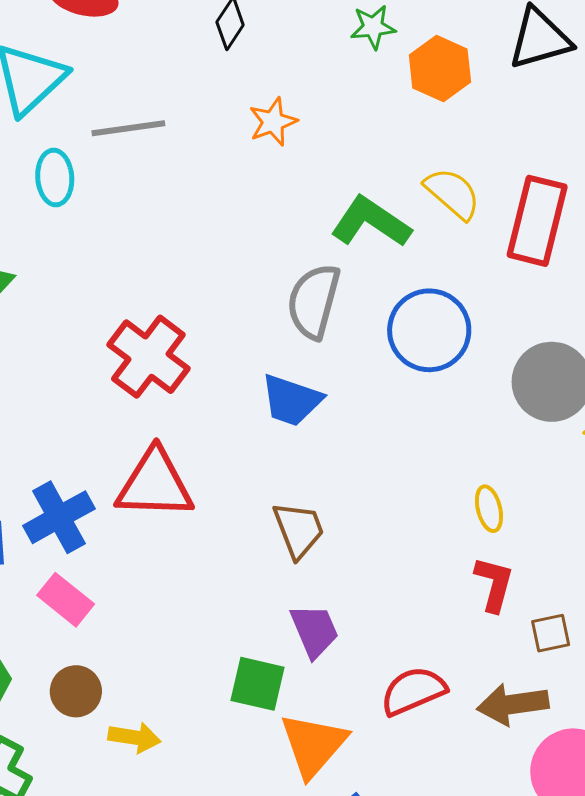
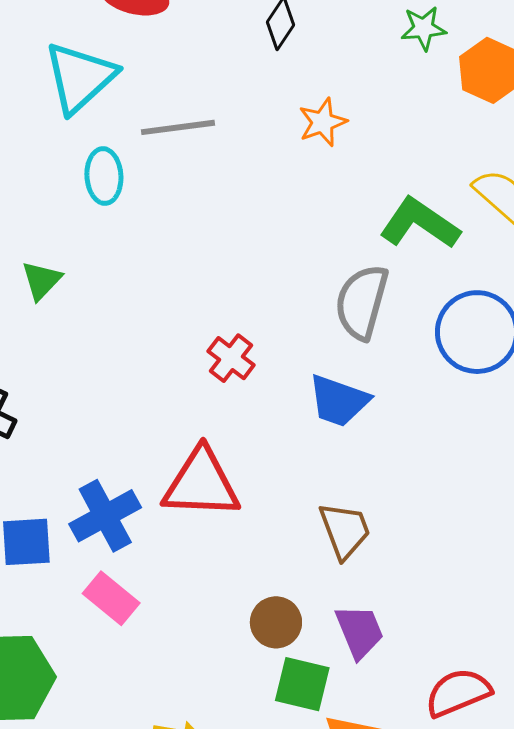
red cross: (148, 357) -> (231, 358), moved, size x0.6
brown circle: (76, 691) -> (276, 622), moved

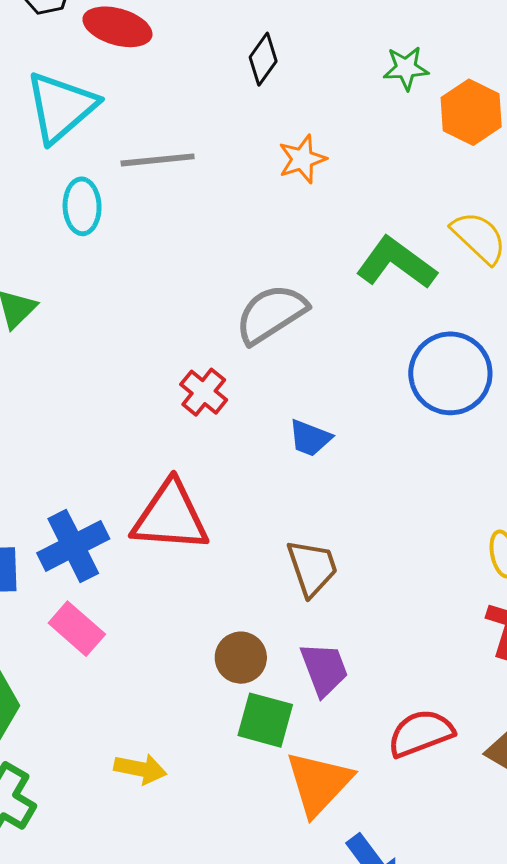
gray semicircle: (362, 302) -> (271, 314), moved, turned 40
blue trapezoid: (339, 401) -> (310, 438), size x0.7

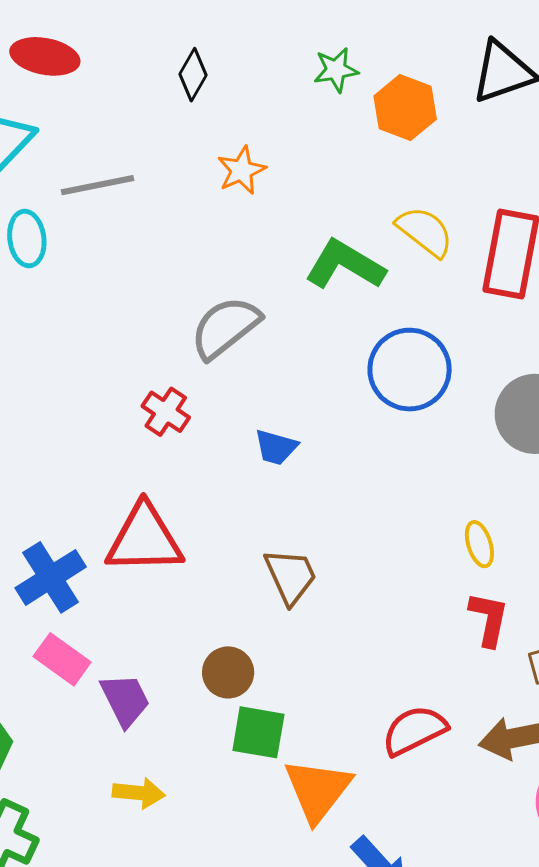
purple trapezoid: (324, 669) -> (125, 700), moved

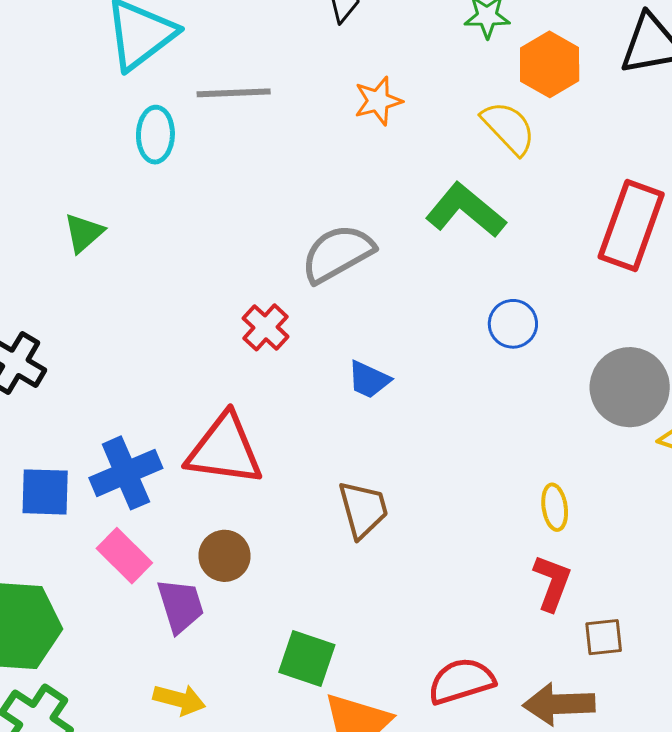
yellow semicircle: (425, 231) -> (509, 128), moved
blue circle: (410, 370) -> (513, 324), size x0.6
brown circle: (228, 672) -> (225, 556), moved

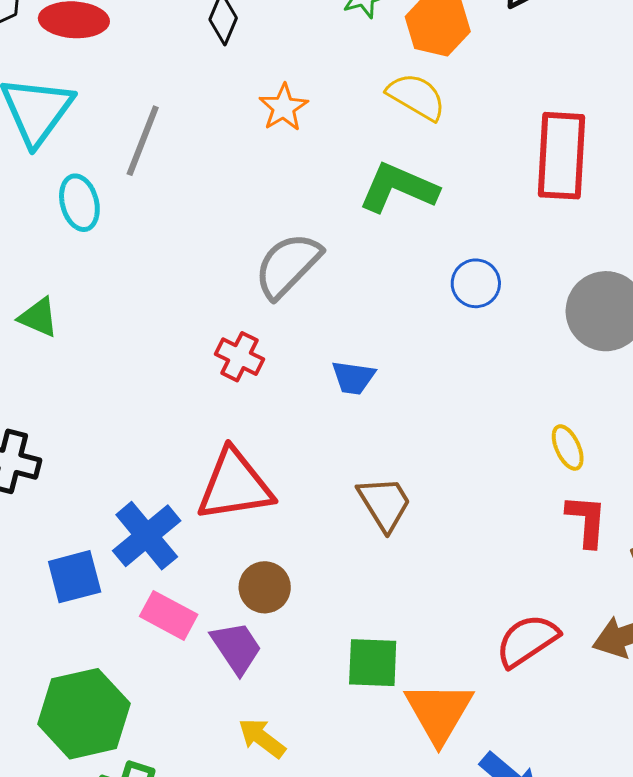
gray line: (234, 93) -> (143, 141), turned -50
green triangle: (84, 233) -> (38, 317), turned -39
yellow arrow: (179, 700) -> (262, 738), turned -141

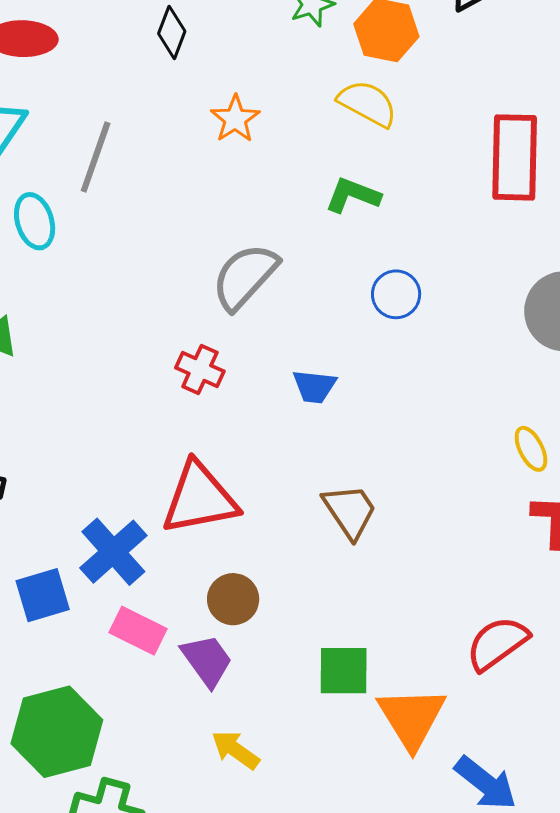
green L-shape: (398, 188) -> (353, 195), size x0.7
blue circle: (476, 283) -> (396, 294), moved

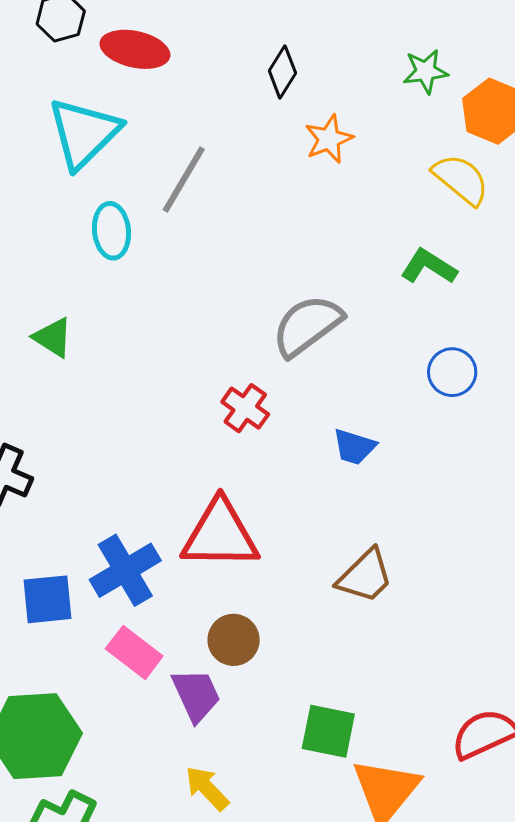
orange star: (235, 119) -> (329, 139), moved
brown trapezoid: (350, 511) -> (365, 576), turned 68

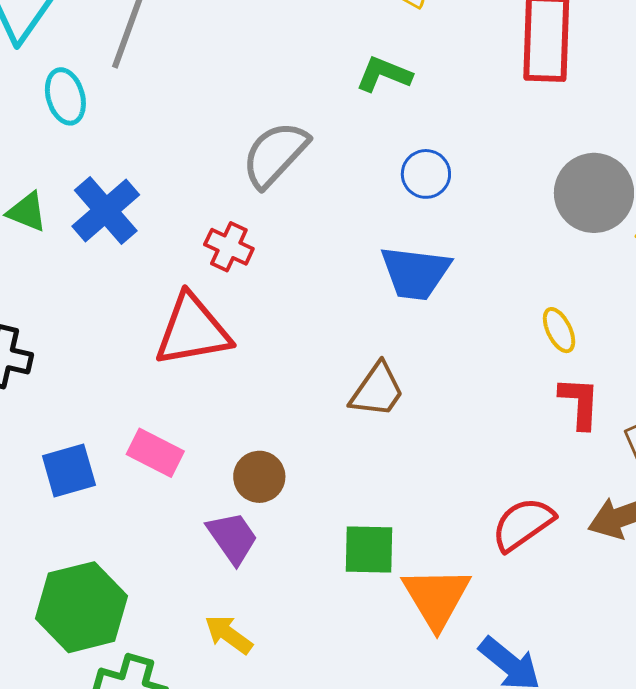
blue trapezoid: (354, 447) -> (415, 273), moved, size x1.6
red triangle: (220, 535) -> (193, 330), moved
blue cross: (125, 570) -> (106, 211), moved
pink rectangle: (134, 652) -> (155, 453), moved
yellow arrow: (207, 788) -> (229, 635), moved

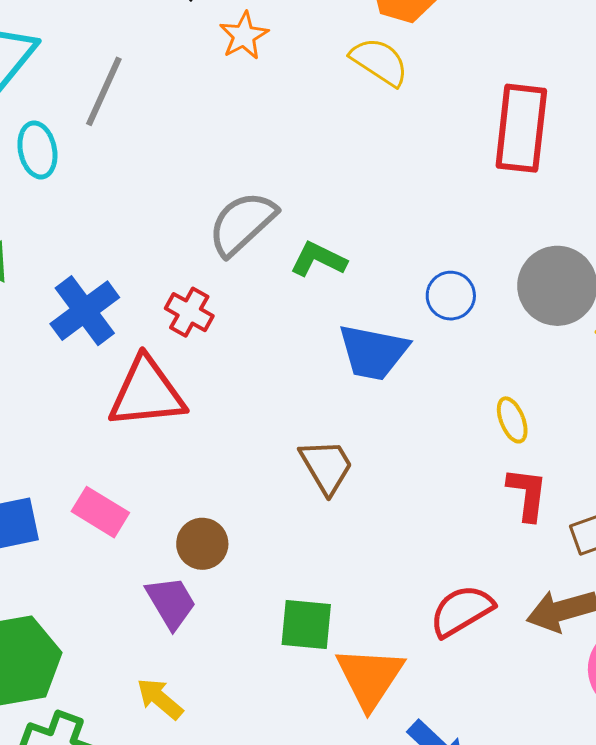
green L-shape: (384, 74) -> (318, 259), moved
blue circle: (426, 174) -> (451, 296), moved
blue cross: (106, 211) -> (85, 311), moved
brown trapezoid: (377, 390) -> (326, 466), turned -70

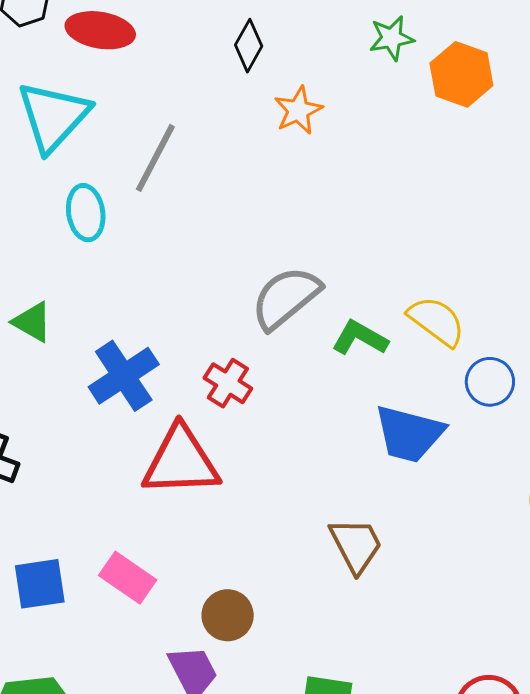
yellow semicircle: (379, 62) -> (436, 321), moved

